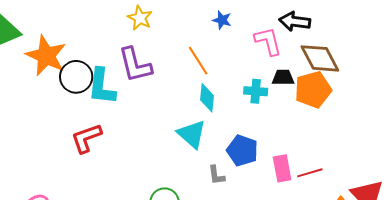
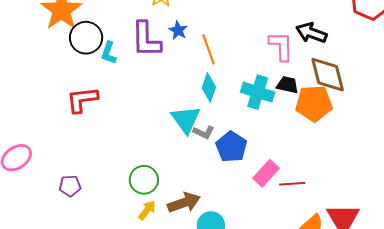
blue star: (222, 20) -> (178, 30), moved
cyan L-shape: (102, 87) -> (109, 53), size x0.6
cyan cross: (256, 91) -> (258, 92), size x1.4
pink rectangle: (282, 168) -> (266, 173), turned 40
gray L-shape: (216, 175) -> (204, 132), moved, turned -70

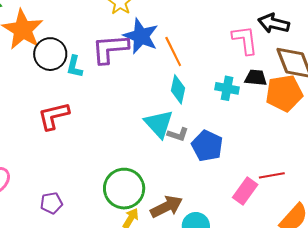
blue star: (178, 30) -> (141, 36), size x1.8
purple L-shape: (146, 39) -> (110, 49), turned 93
cyan cross: (258, 92) -> (227, 88), size x0.7
pink rectangle: (266, 173) -> (245, 191), moved
green circle: (144, 180) -> (124, 189), size x1.4

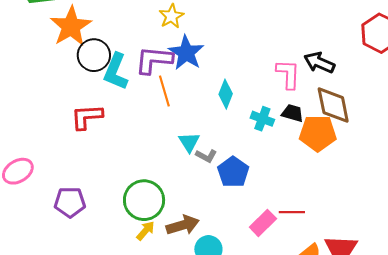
orange line: (173, 51) -> (164, 91), moved
cyan L-shape: (74, 67) -> (116, 72), size x1.6
cyan diamond: (178, 89) -> (226, 94), moved
cyan triangle: (159, 124) -> (189, 142), size x0.7
purple pentagon: (51, 203) -> (70, 202), size x1.4

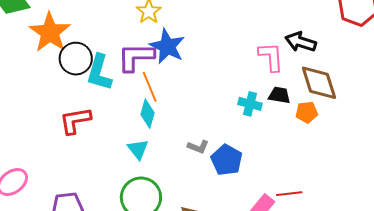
cyan diamond: (226, 94) -> (147, 114), moved
orange pentagon: (318, 133) -> (307, 112), size x0.6
cyan triangle: (189, 142) -> (138, 149), moved

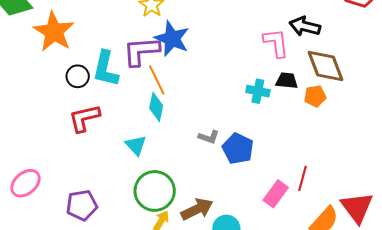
black circle: (76, 59) -> (78, 76), moved, size x0.7
cyan triangle: (138, 149) -> (136, 145), moved
red line: (289, 194) -> (302, 178), turned -65

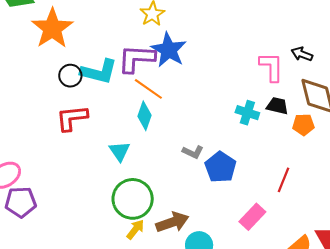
black arrow: (305, 26) -> (302, 54), size x0.7
cyan L-shape: (106, 69) -> (99, 72), turned -96
orange line: (157, 80) -> (148, 89), turned -36
red line: (302, 178) -> (283, 180), moved
purple pentagon: (82, 205) -> (21, 202), moved

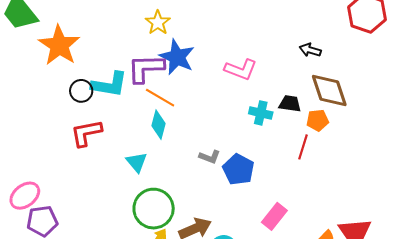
pink L-shape: (271, 67) -> (241, 69), moved, turned 116
red line: (283, 180) -> (303, 147), moved

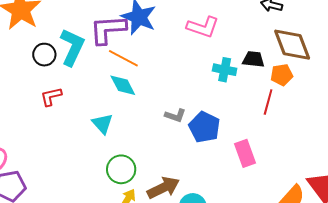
cyan L-shape: (109, 85) -> (72, 47), turned -72
cyan diamond: (158, 125) -> (123, 85), turned -40
red L-shape: (86, 133) -> (51, 96), size x0.7
green circle: (154, 209) -> (121, 169), size x0.7
pink rectangle: (274, 216) -> (245, 153), moved, turned -56

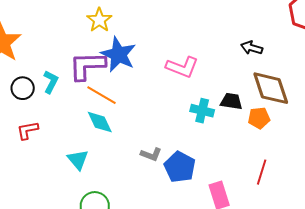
cyan L-shape: (72, 47) -> (51, 82), size x0.6
red line: (268, 102) -> (262, 172), moved

